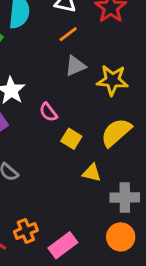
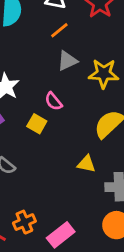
pink semicircle: (48, 112) -> (53, 101), moved
yellow square: (71, 139) -> (37, 124), moved

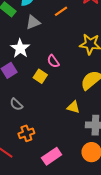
gray triangle: (67, 61) -> (33, 22), moved
orange cross: (24, 222) -> (26, 133), moved

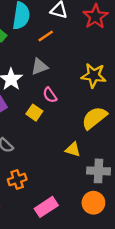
orange line: (61, 11) -> (46, 36), moved
gray triangle: (33, 22) -> (39, 67), moved

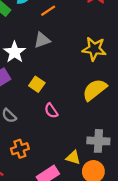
pink semicircle: (50, 95) -> (51, 111), moved
yellow triangle: (73, 149) -> (73, 158), moved

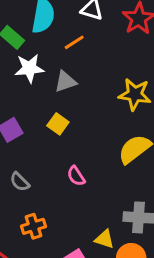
white star: (15, 52) -> (29, 68), moved, turned 30
yellow square: (37, 84) -> (58, 124), moved

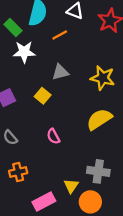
gray triangle: (65, 82) -> (60, 72), moved
yellow triangle: (104, 239) -> (71, 186), turned 42

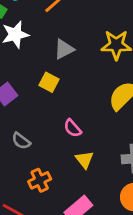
yellow triangle: (71, 186) -> (84, 160), moved

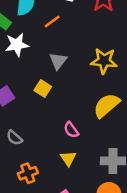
gray triangle: (64, 49) -> (58, 61), turned -30
pink semicircle: (72, 128) -> (71, 130), moved

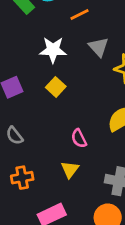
white star: (17, 45) -> (53, 50), moved
gray triangle: (58, 61) -> (99, 47), moved, turned -30

